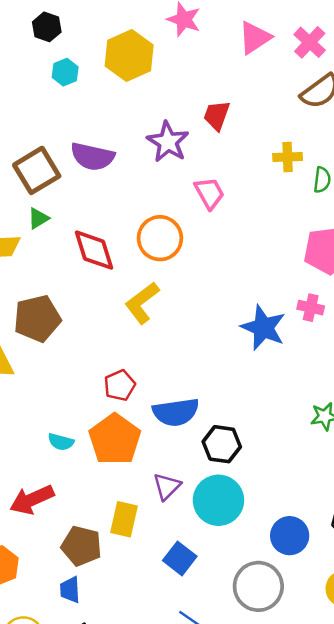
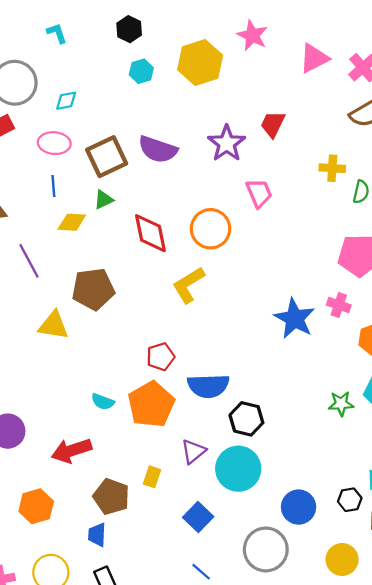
yellow rectangle: (124, 519) -> (152, 477), size x0.7

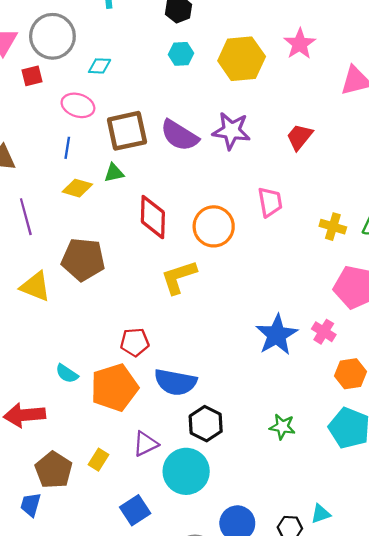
purple star: (227, 143) -> (231, 131), moved, turned 30
yellow cross: (332, 168) -> (333, 227), moved
green star: (341, 404) -> (282, 427), moved

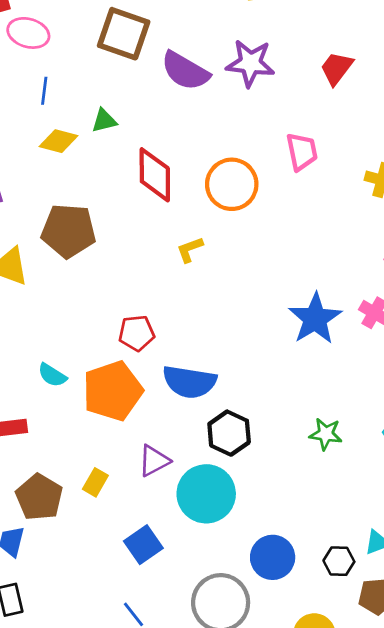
pink ellipse: (78, 105) -> (28, 33), moved
brown square: (127, 131) -> (124, 34), moved, turned 33
yellow L-shape: (179, 277) -> (190, 250), size x0.6

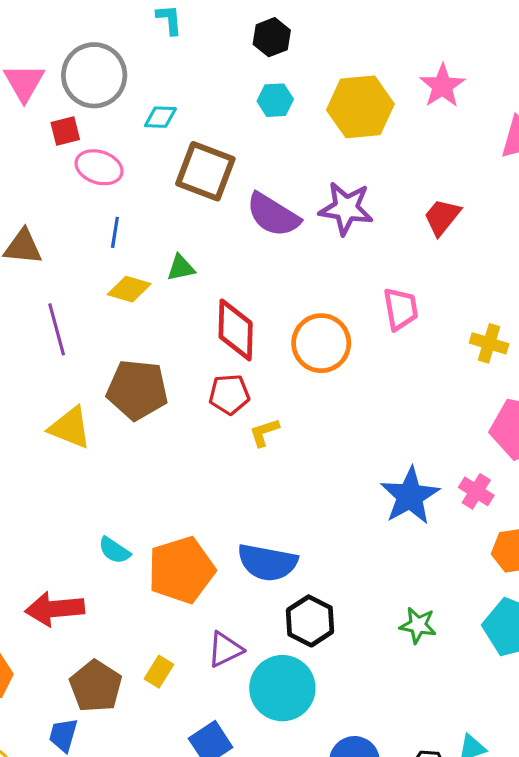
yellow L-shape: (190, 250) -> (264, 432), moved
red pentagon: (137, 333) -> (229, 394), moved

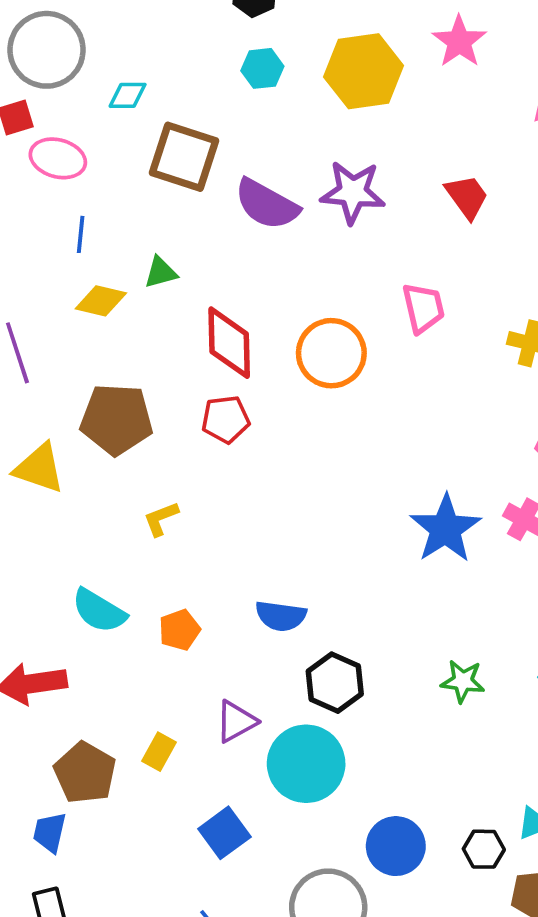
red trapezoid: (442, 217) -> (467, 197), turned 108
yellow L-shape: (264, 432) -> (161, 519), moved
cyan semicircle: (114, 550) -> (99, 611), size x1.4
blue semicircle: (267, 562) -> (281, 616), size x0.7
orange pentagon: (181, 570) -> (179, 630), size x0.5

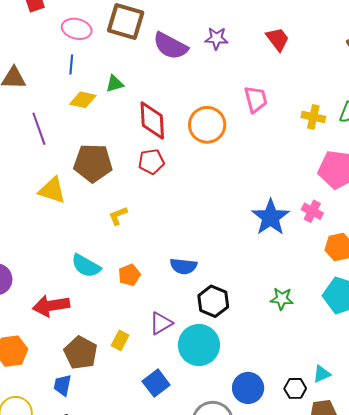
pink ellipse: (58, 158) -> (77, 29), moved
purple star: (353, 192) -> (216, 38), size x0.7

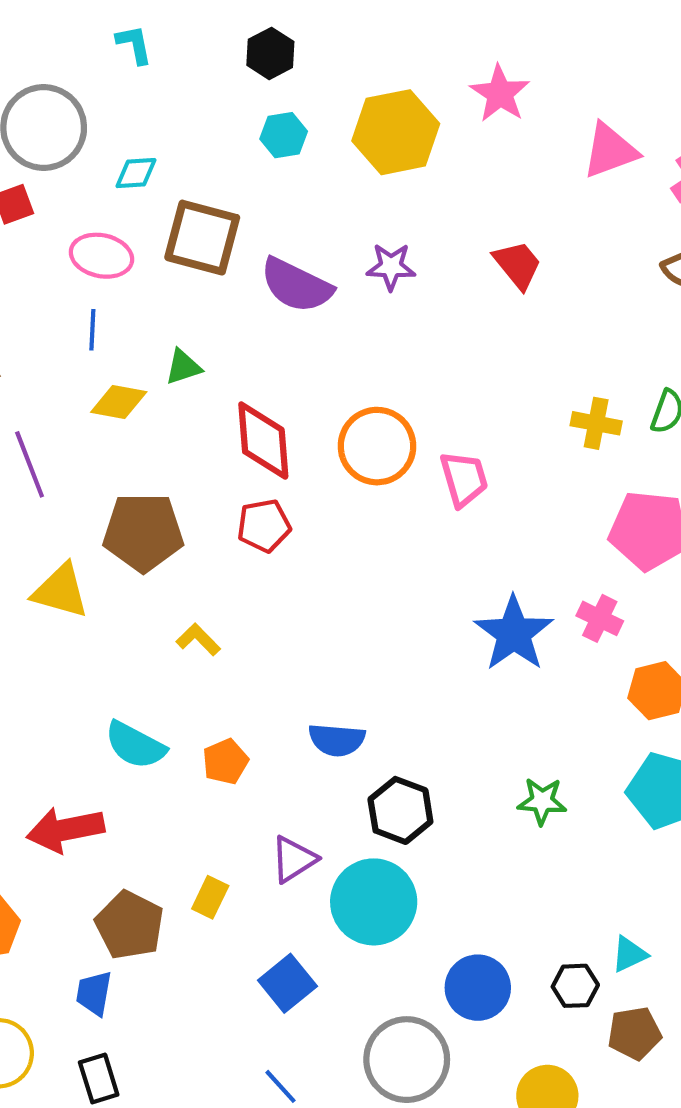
pink trapezoid: (256, 99) -> (464, 479), moved
yellow L-shape: (118, 216) -> (198, 639), turned 70

